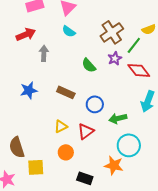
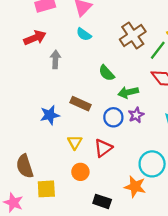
purple star: (115, 58) -> (136, 115), moved
blue star: (29, 90) -> (50, 115), moved
green arrow: (118, 118) -> (128, 92), moved
yellow triangle: (61, 126) -> (75, 142), turned -32

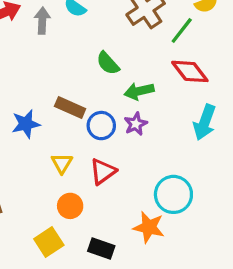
gray arrow: (55, 59) -> (42, 21), moved
purple star: (136, 115) -> (136, 124), moved
blue circle: (113, 117) -> (101, 126), moved
yellow square: (46, 189) -> (49, 242), moved, turned -30

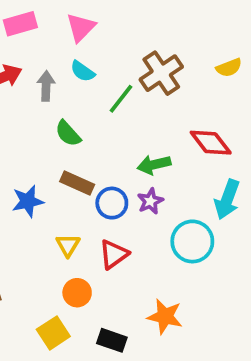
green line: (182, 30) -> (121, 99), moved
green semicircle: (108, 63) -> (68, 134), moved
cyan circle: (173, 194) -> (192, 241), moved

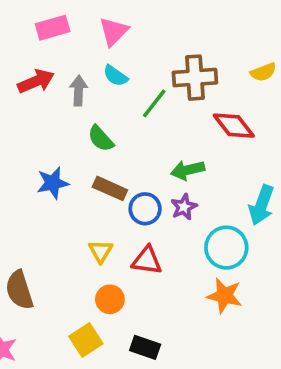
brown cross: (161, 73) -> (195, 78), turned 30
red diamond: (211, 143) -> (234, 126), moved
blue star: (28, 201) -> (53, 183), moved
red triangle: (114, 254) -> (147, 261), turned 44
orange star: (165, 316) -> (224, 296), moved

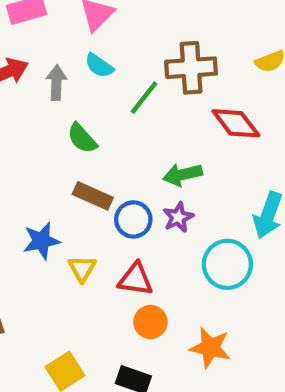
blue star: (53, 183) -> (41, 241), moved
orange star: (224, 296) -> (210, 348), moved
orange circle: (110, 299) -> (150, 322), moved

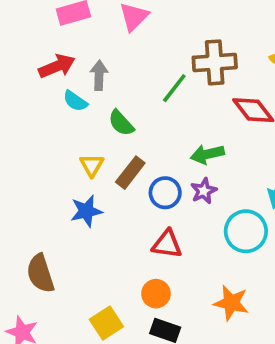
cyan semicircle: (99, 66) -> (75, 101), moved
brown rectangle: (93, 196) -> (130, 173), turned -76
yellow triangle: (82, 269) -> (92, 165), moved
orange circle: (150, 322) -> (156, 294), moved

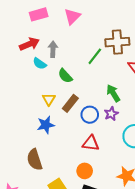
green arrow: (207, 154) -> (113, 93), turned 72
brown semicircle: (40, 273) -> (35, 160), moved

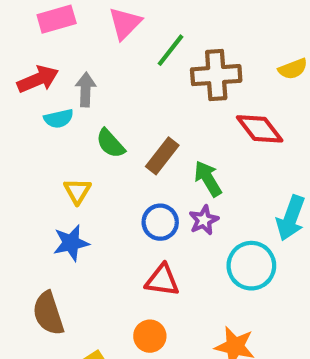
green line: (95, 56) -> (171, 50), moved
cyan semicircle: (40, 64) -> (59, 119), turned -48
brown rectangle: (70, 103) -> (162, 156), moved

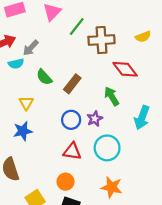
gray arrow: (86, 90) -> (31, 48), turned -138
green arrow: (208, 179) -> (112, 96), moved
cyan circle: (251, 266) -> (107, 148), moved

